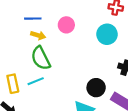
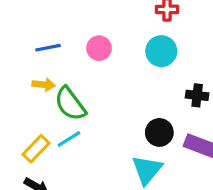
yellow arrow: (38, 35) -> (44, 85), moved
yellow rectangle: (13, 84) -> (36, 149), turned 66

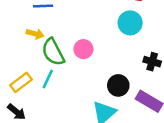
pink circle: (99, 48) -> (83, 49), moved
cyan line: (69, 139) -> (48, 79), turned -42

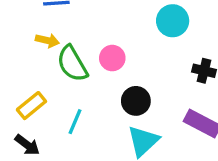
cyan line: (48, 79) -> (75, 122), moved
black circle: (118, 85) -> (136, 101), moved

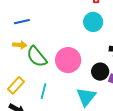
pink circle: (112, 58) -> (68, 60), moved, size x1.6
black circle: (136, 101) -> (100, 72), moved

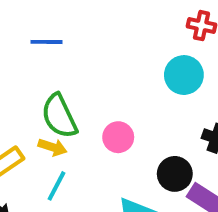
yellow arrow: (20, 45) -> (52, 147), moved
pink circle: (68, 60) -> (118, 137), size x0.6

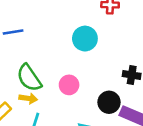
cyan circle: (184, 75) -> (85, 39), moved

